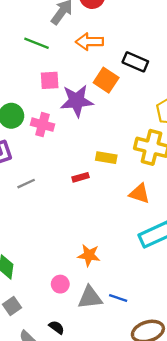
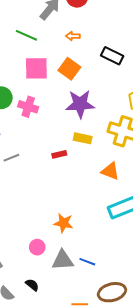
orange arrow: (89, 42) -> (73, 36), size x0.6
pink square: (50, 80) -> (36, 68), size x1.4
orange square: (106, 80) -> (69, 69), moved
purple star: (77, 101) -> (80, 104), moved

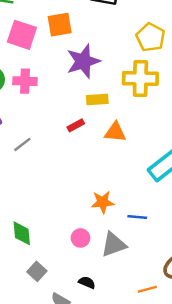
pink square: (36, 68) -> (22, 35), turned 35
orange square: (69, 69) -> (60, 25), turned -30
orange triangle: (110, 171) -> (115, 132), moved
blue line: (87, 262) -> (137, 217), moved

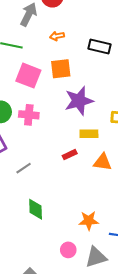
green diamond: (22, 233) -> (36, 209), moved

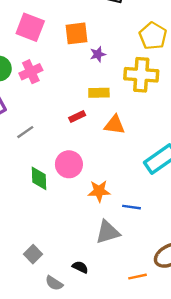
orange square: (61, 69) -> (77, 33), moved
purple star: (79, 101) -> (98, 54), moved, size x0.5
pink cross: (29, 115) -> (31, 72), turned -30
pink circle: (68, 250) -> (69, 164), moved, size x1.5

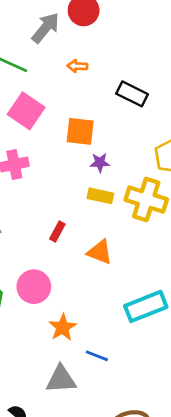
yellow rectangle: (99, 93) -> (100, 196), moved
red rectangle: (77, 116) -> (57, 231), turned -49
orange star: (99, 191) -> (62, 327), turned 30

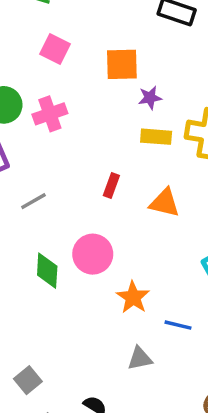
pink square: (26, 111) -> (55, 49), size x0.7
gray triangle: (61, 379) -> (140, 358), size x0.7

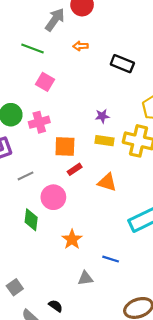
orange square: (122, 64) -> (65, 147), moved
red rectangle: (111, 185) -> (75, 169), turned 32
pink circle: (93, 254) -> (53, 197), moved
orange star: (133, 297) -> (72, 239), moved

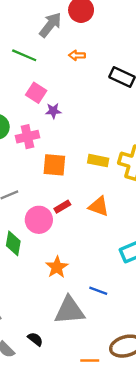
purple star: (102, 116) -> (53, 111), moved
red rectangle: (75, 169) -> (62, 207), moved
gray triangle: (85, 278) -> (69, 311), size x1.8

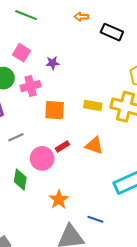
orange arrow: (77, 55) -> (81, 17), moved
pink square: (36, 93) -> (21, 53), moved

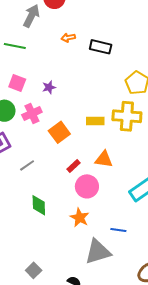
orange square: (55, 110) -> (59, 132), turned -30
pink circle: (42, 158) -> (87, 186), moved

